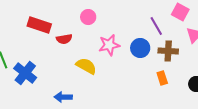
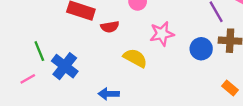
blue circle: (140, 48) -> (201, 49), moved
orange rectangle: (162, 78) -> (230, 88), moved, turned -32

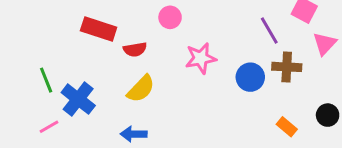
yellow semicircle: (135, 58) -> (141, 89), moved, turned 105
pink line: (28, 79) -> (49, 127), moved

